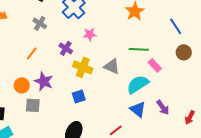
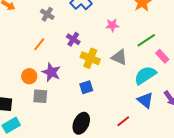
pink star: (90, 34) -> (112, 25), moved
green line: (139, 49) -> (146, 40), turned -36

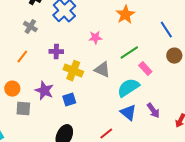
purple cross: (73, 39) -> (56, 52), turned -32
purple star: (51, 72) -> (44, 91), moved

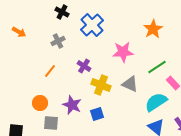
gray cross: (30, 27) -> (58, 41), turned 32
pink star: (95, 38) -> (123, 52), size x1.5
purple cross: (56, 52) -> (84, 66), turned 32

